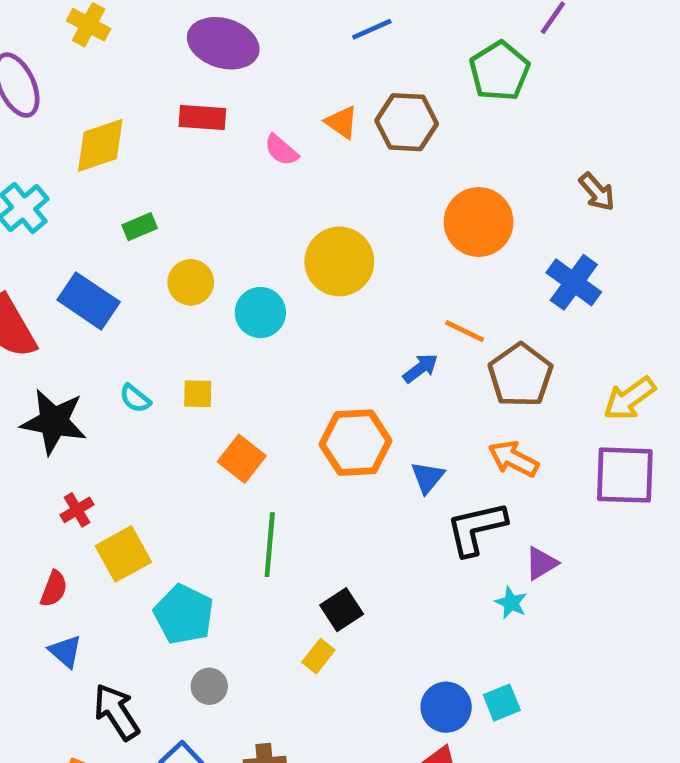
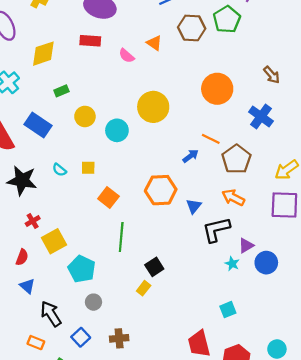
brown hexagon: (407, 122) -> (192, 28), moved
blue circle: (446, 707) -> (266, 263), moved

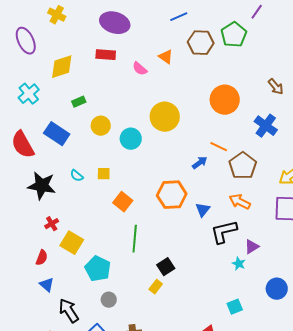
yellow square: (54, 241) -> (72, 243), turned -30
blue circle: (266, 263) -> (277, 289), moved

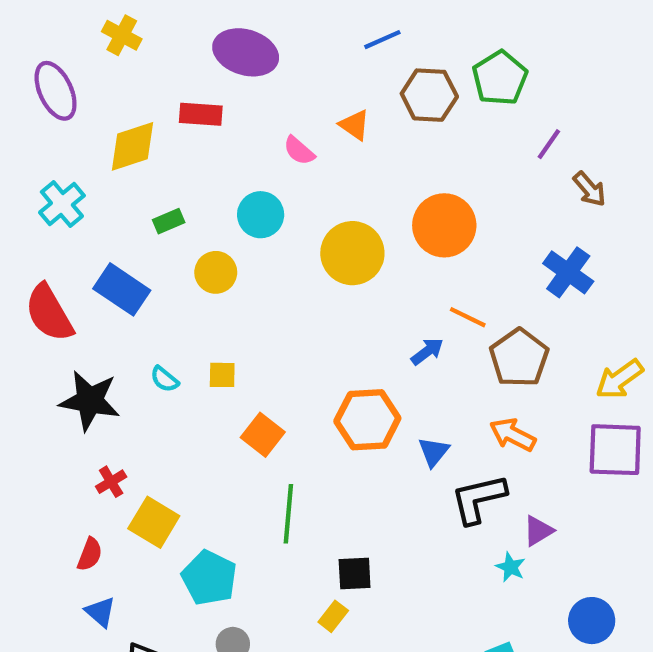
purple line: (257, 12) -> (549, 144), moved
red rectangle: (106, 55) -> (201, 114), moved
orange circle: (225, 100) -> (444, 225), moved
cyan circle: (131, 139) -> (261, 215), moved
black square: (166, 267) -> (355, 574), turned 30

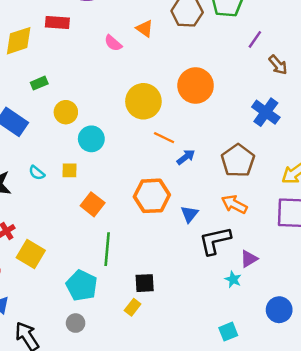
cyan circle: (261, 215) -> (91, 139), moved
orange line: (468, 317) -> (164, 138), moved
cyan pentagon: (209, 578) -> (82, 285), moved

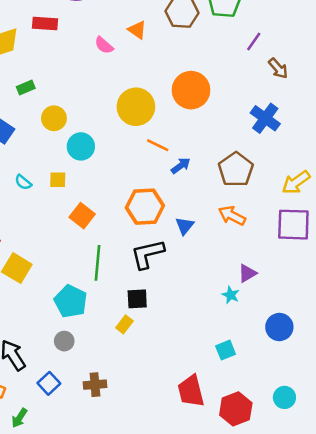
black L-shape: (215, 241) -> (147, 254), moved

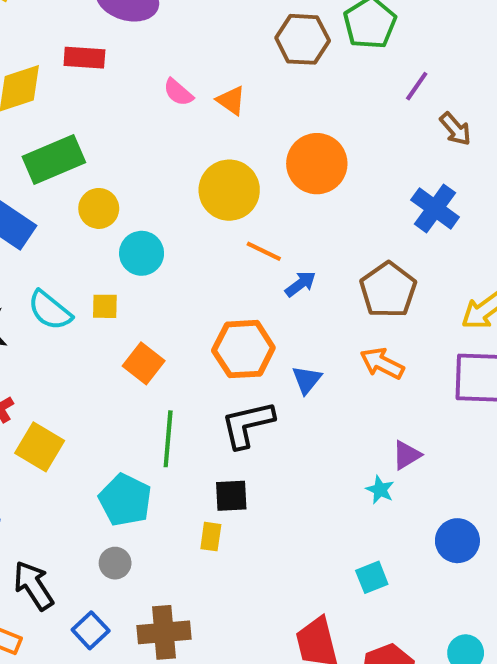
orange triangle: (137, 30) -> (231, 100), moved
green rectangle: (26, 88) -> (54, 160), size x2.0
cyan semicircle: (23, 182) -> (50, 310), size x1.6
yellow rectangle: (124, 324) -> (211, 537), turned -30
brown cross: (95, 385) -> (164, 632), size x1.4

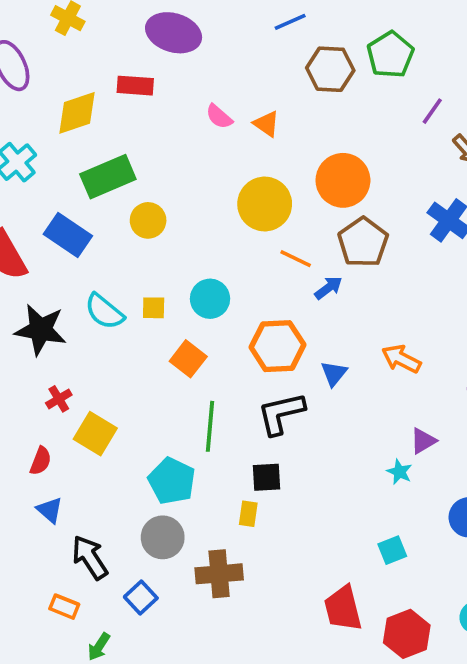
cyan circle: (142, 253) -> (210, 299), moved
brown pentagon: (388, 290) -> (363, 242), moved
gray circle: (115, 563) -> (163, 537), size x1.5
brown cross: (164, 632) -> (219, 574), moved

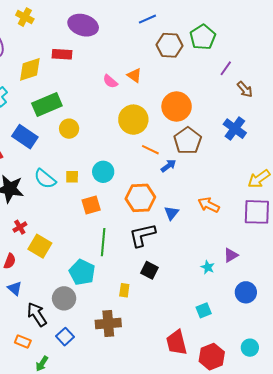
pink semicircle: (219, 117) -> (110, 81), moved
orange square: (188, 359) -> (91, 205), turned 36
purple triangle: (423, 441) -> (231, 255), moved
black square: (266, 477) -> (149, 270), moved, turned 30
gray circle: (163, 537) -> (64, 298), moved

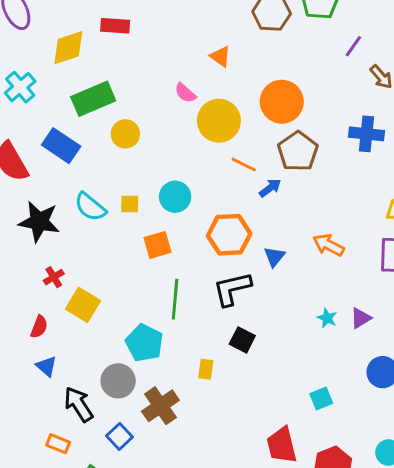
pink semicircle: (110, 81) -> (185, 93), moved
blue cross: (235, 129) -> (367, 134), turned -30
cyan star: (208, 267) -> (327, 318), moved
brown cross: (108, 323) -> (160, 406), moved, turned -30

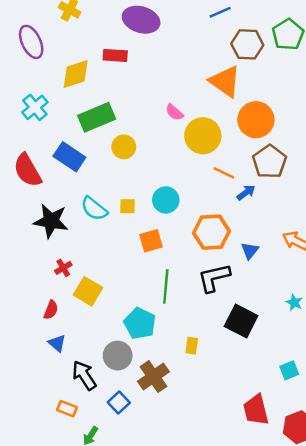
orange triangle: (220, 56) -> (225, 81), moved, size x1.8
black square: (242, 340) -> (241, 321), moved, size x1.5

